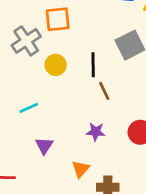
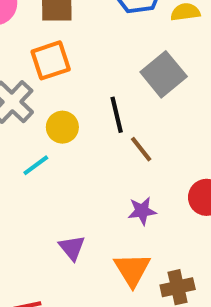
cyan line: (29, 108) -> (36, 165), moved
orange triangle: (81, 169) -> (132, 270), size x1.4

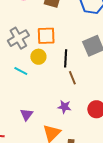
orange square: (51, 60) -> (46, 36), moved
cyan line: (36, 165) -> (21, 71), turned 48

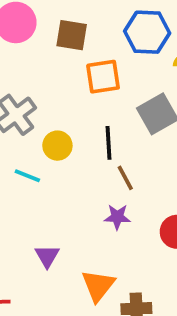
orange square: (46, 36) -> (103, 77), moved
purple star: (64, 107) -> (117, 217), moved

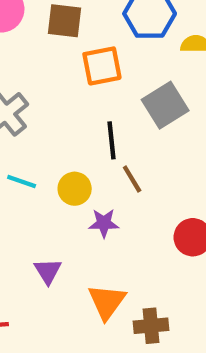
yellow circle: (57, 146) -> (75, 189), moved
purple star: (117, 217) -> (104, 223), moved

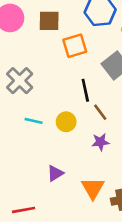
purple star: (104, 223) -> (100, 142), moved
purple triangle: (48, 271) -> (55, 173), turned 36

